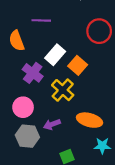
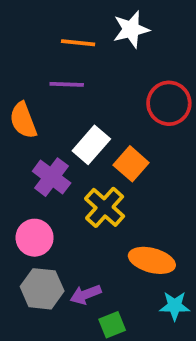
purple arrow: (52, 124) -> (86, 294), moved

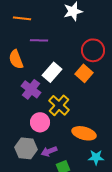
orange line: (78, 43) -> (22, 18), moved
orange square: (131, 164) -> (84, 73), moved
pink circle: (35, 238) -> (40, 122), moved

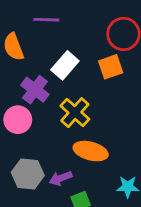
orange square: (84, 73) -> (111, 67), turned 30
pink circle: (40, 122) -> (18, 120), moved
orange ellipse: (84, 133) -> (91, 151), moved

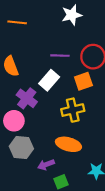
purple line: (46, 20) -> (60, 56), moved
yellow cross: (75, 113) -> (73, 110), moved, turned 35
gray hexagon: (28, 174) -> (21, 148), moved

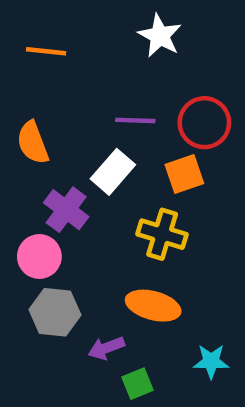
white star: (72, 15) -> (160, 36), turned -30
yellow cross: (73, 110) -> (162, 234), turned 30

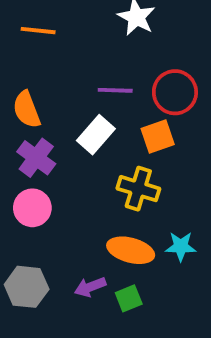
purple cross: (66, 210) -> (36, 158), moved
gray hexagon: (55, 312) -> (27, 287), moved
cyan star: (211, 361) -> (181, 246), moved
green square: (137, 384) -> (129, 298), moved

